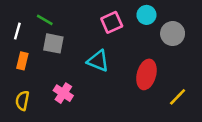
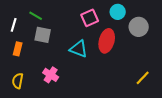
red ellipse: (146, 74) -> (107, 41), moved

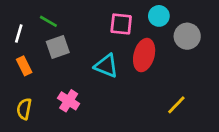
pink square: (90, 18) -> (121, 24), turned 30
gray square: (43, 35) -> (58, 47), turned -30
orange rectangle: (18, 49) -> (24, 66), turned -40
yellow line: (143, 78) -> (176, 105), moved

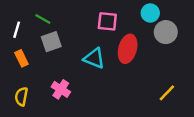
cyan circle: (159, 16) -> (150, 13), moved
yellow line: (176, 105) -> (167, 93), moved

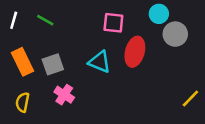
white line: (17, 30) -> (14, 20), moved
gray square: (51, 42) -> (53, 64), moved
orange rectangle: (21, 58) -> (23, 62), size x1.5
yellow line: (167, 93) -> (190, 98), moved

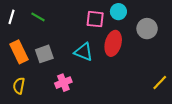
cyan circle: (159, 14) -> (118, 12), moved
pink cross: (64, 95) -> (63, 83), moved, turned 35

